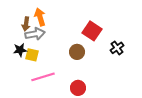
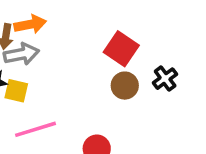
orange arrow: (40, 17) -> (30, 24), turned 96
brown circle: (77, 52) -> (125, 86), moved

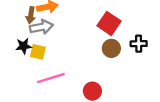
black cross: (165, 79) -> (139, 44), turned 35

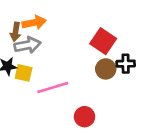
black cross: (139, 44) -> (126, 64), moved
pink line: (51, 78) -> (53, 88), moved

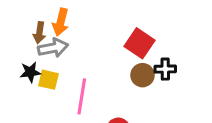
orange arrow: (34, 23) -> (61, 22), turned 115
pink line: (53, 88) -> (82, 96), turned -64

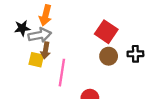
brown arrow: (39, 33) -> (46, 50), moved
black cross: (165, 69) -> (135, 54), moved
black star: (30, 72) -> (22, 28), moved

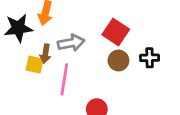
black star: (22, 28) -> (18, 28), size x1.5
gray arrow: (40, 35) -> (71, 43), moved

